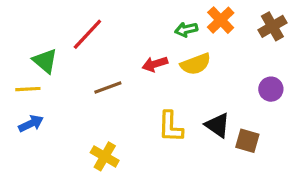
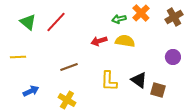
green triangle: (45, 61) -> (28, 22), moved
yellow semicircle: (196, 64) -> (125, 41), turned -150
brown line: (108, 88) -> (69, 67), moved
blue arrow: (31, 124) -> (31, 91), moved

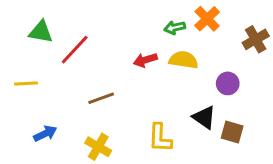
brown cross: (174, 17) -> (256, 39), moved
green triangle: (28, 22) -> (41, 32), turned -30
red line: (56, 22) -> (75, 50), moved
purple circle: (173, 57) -> (228, 83), moved
yellow L-shape: (109, 81) -> (160, 138), moved

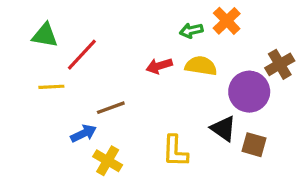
brown cross: (256, 39) -> (280, 64), moved
yellow line: (26, 83) -> (51, 87), moved
purple circle: (228, 83) -> (249, 92), size x1.6
blue arrow: (45, 134) -> (83, 133), moved

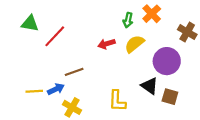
green arrow: (191, 30) -> (128, 20), turned -64
brown cross: (280, 64) -> (187, 32), moved, turned -30
yellow semicircle: (201, 66) -> (134, 44), turned -48
yellow line: (51, 87) -> (34, 91), moved

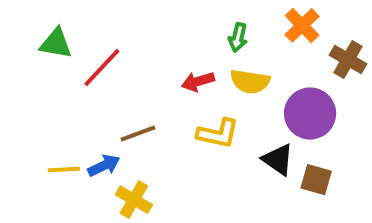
orange cross: (152, 14) -> (302, 25), moved
yellow semicircle: (134, 44) -> (250, 81), turned -132
yellow L-shape: (117, 101) -> (218, 134), moved, turned -80

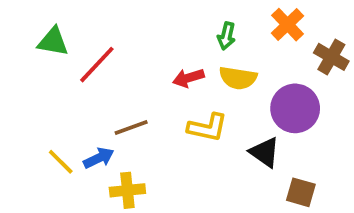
yellow line: (64, 170) -> (61, 162), turned 48
brown square: (316, 180) -> (301, 192), moved
yellow cross: (134, 200) -> (127, 190), turned -36

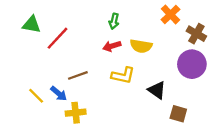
green arrow: (226, 36) -> (114, 21), moved
purple circle: (295, 108) -> (192, 64), moved
blue arrow: (99, 158) -> (59, 93), turned 66

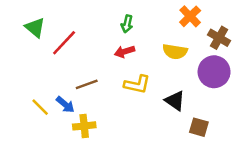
green triangle: (32, 25) -> (35, 28), turned 30
yellow semicircle: (141, 46) -> (175, 52), moved

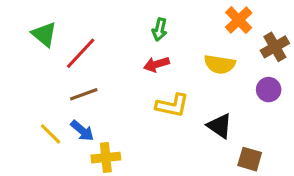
brown cross: (219, 38) -> (275, 47), turned 30
purple circle: (214, 72) -> (269, 90), size x0.6
brown line: (87, 84) -> (84, 94), moved

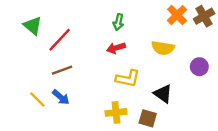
brown cross: (275, 47) -> (204, 16), moved
yellow cross: (106, 158) -> (116, 112), moved
brown square: (250, 159) -> (148, 118), moved

